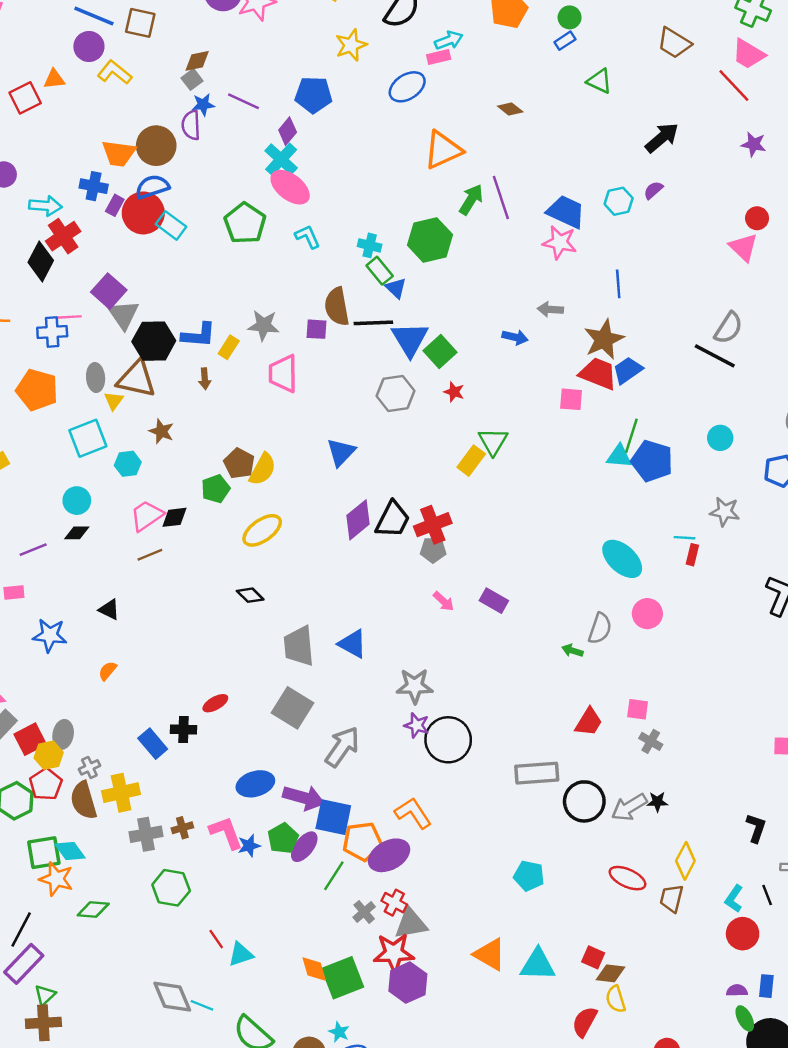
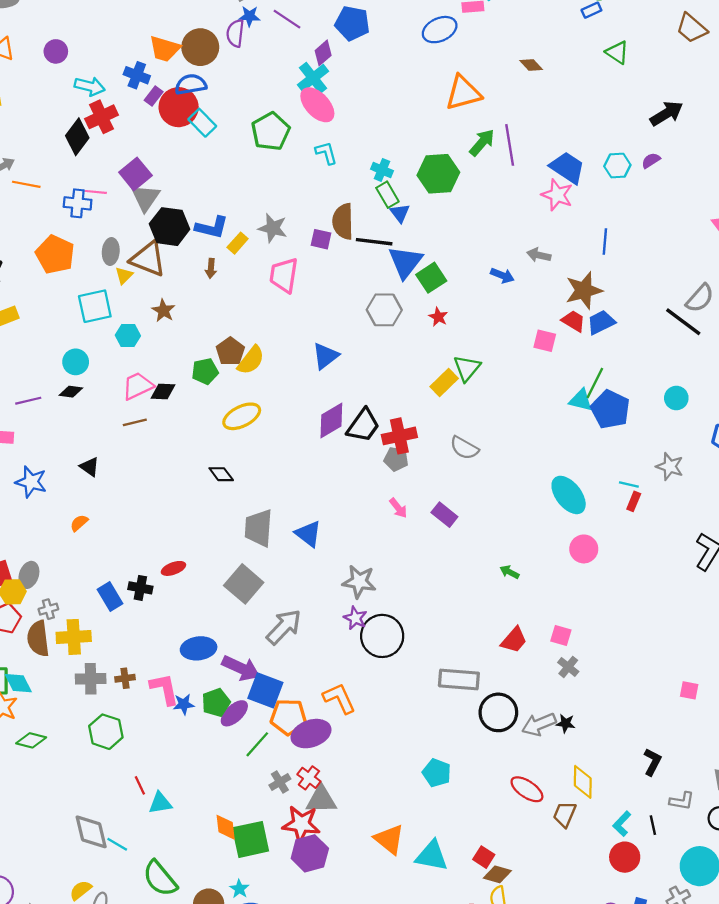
red trapezoid: (598, 374) -> (573, 321), size x0.7
gray semicircle: (600, 628) -> (464, 448), moved, turned 92
yellow diamond: (685, 861) -> (583, 782), turned -36

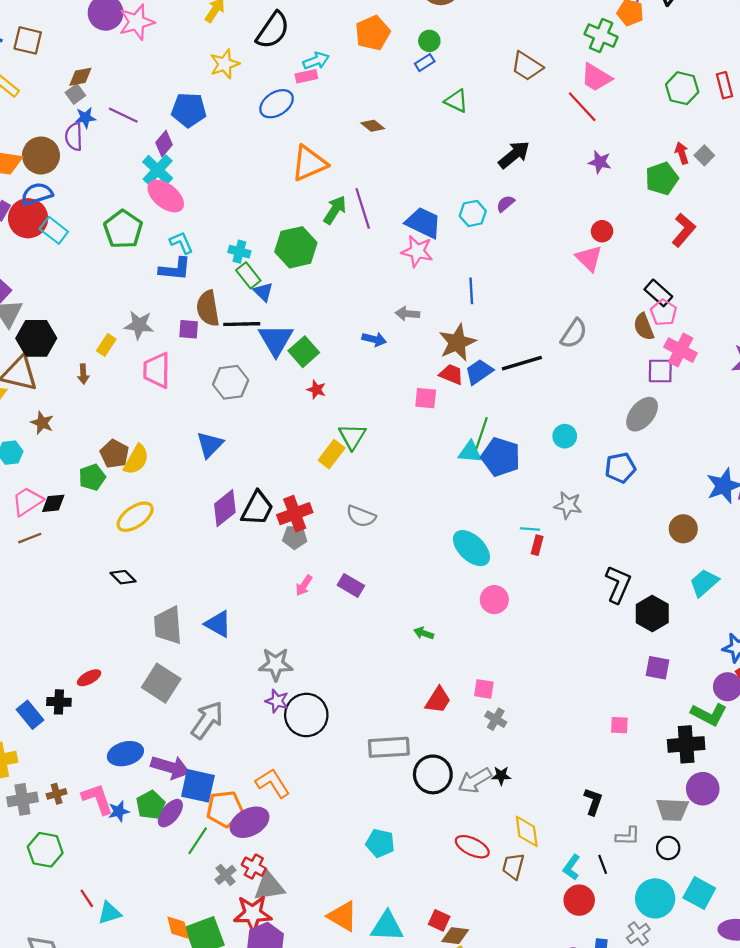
blue L-shape: (212, 227) -> (175, 269), moved
gray hexagon: (384, 310) -> (231, 382), moved
black line: (683, 322) -> (522, 363), moved, turned -45
pink arrow: (398, 508) -> (304, 585), turned 80

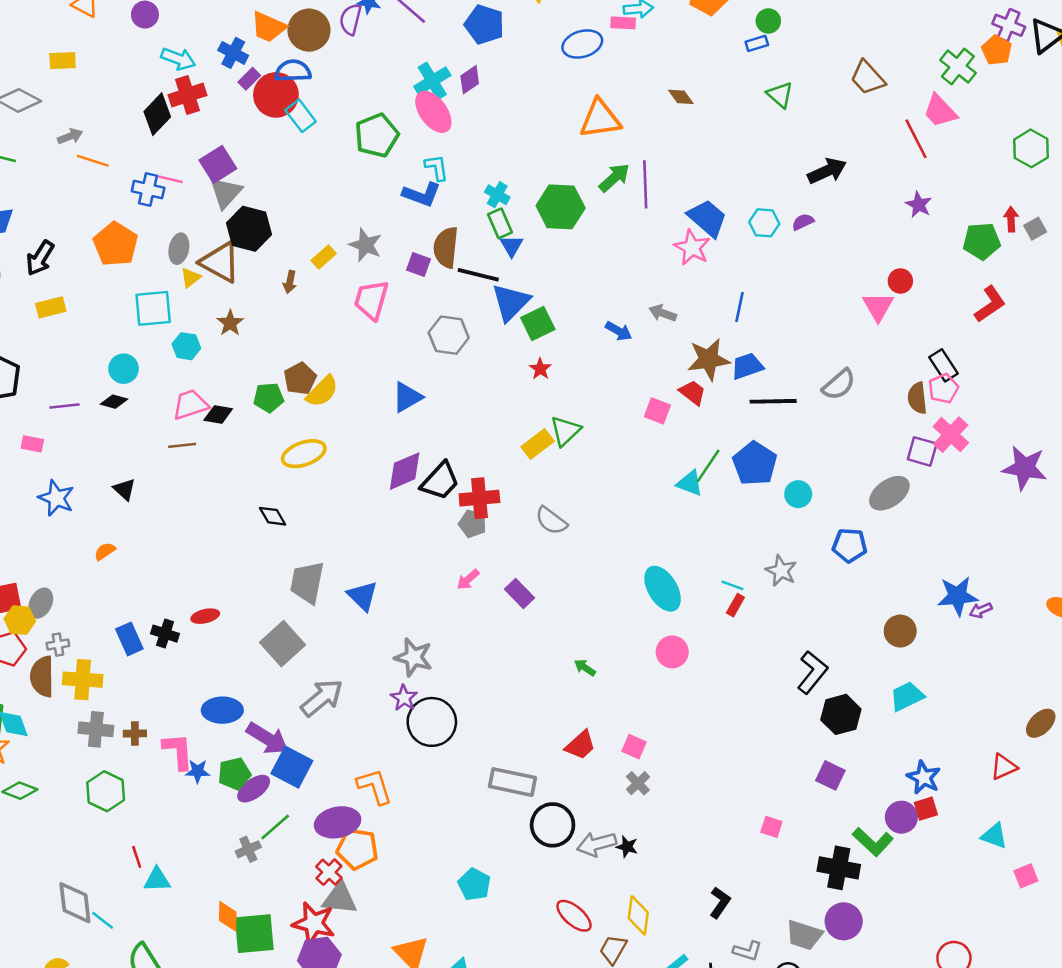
purple diamond: (164, 144) -> (470, 80), moved
blue trapezoid: (479, 372) -> (747, 366), moved
blue pentagon: (501, 457) -> (755, 464), moved
orange pentagon: (225, 809) -> (357, 849), moved
gray cross: (226, 875) -> (248, 849), moved

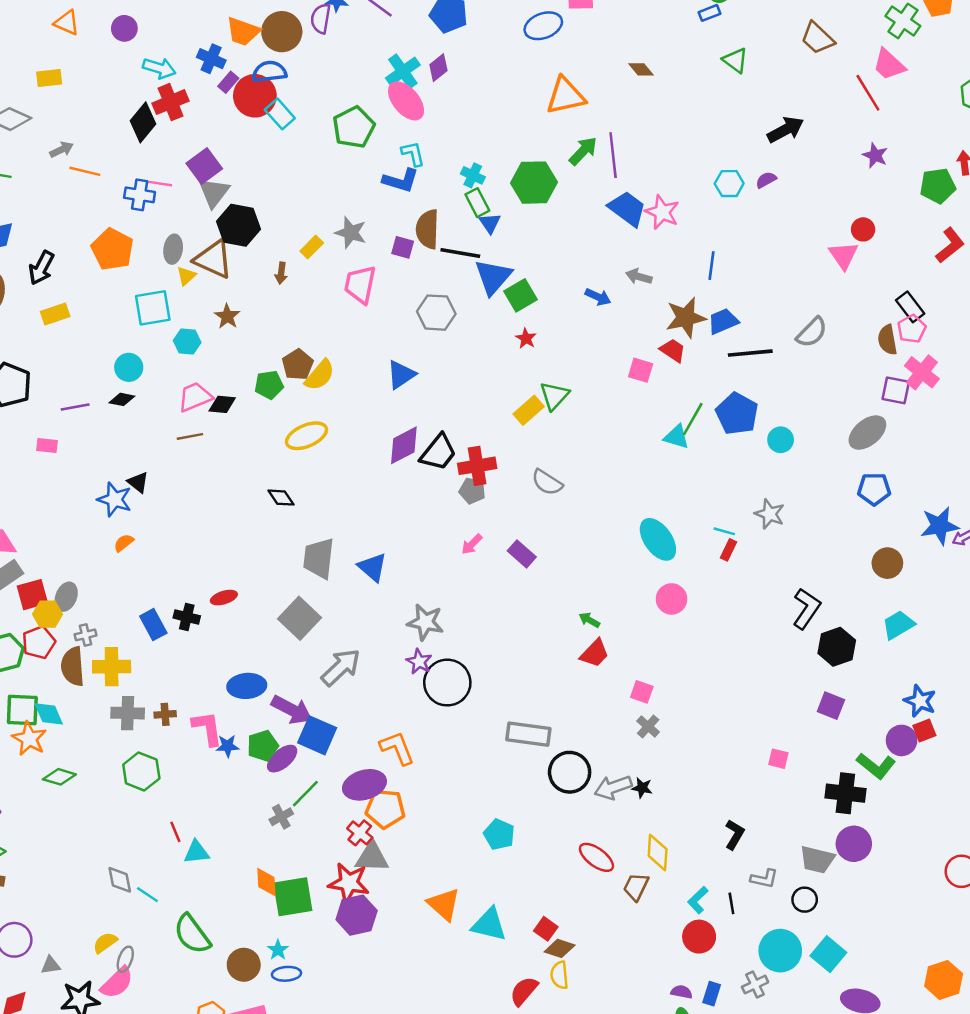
blue trapezoid: (707, 218) -> (627, 209), moved
blue star: (56, 498) -> (115, 499), moved
blue pentagon: (850, 545) -> (874, 489), moved
red trapezoid: (580, 745) -> (595, 653), moved
gray diamond: (75, 903) -> (120, 880), size x0.7

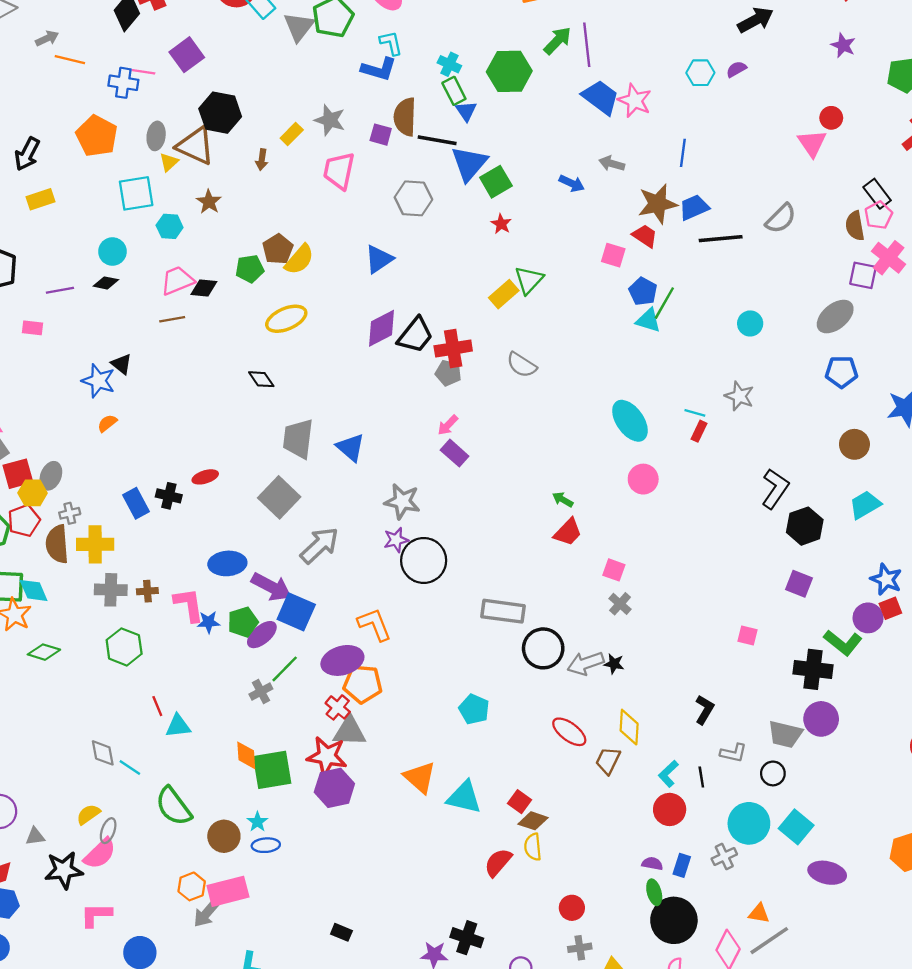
gray triangle: (214, 192) -> (299, 27), moved
blue pentagon: (737, 414) -> (643, 291), moved, size x0.7
purple rectangle: (522, 554) -> (455, 453), moved
purple star: (419, 662) -> (396, 540), turned 30

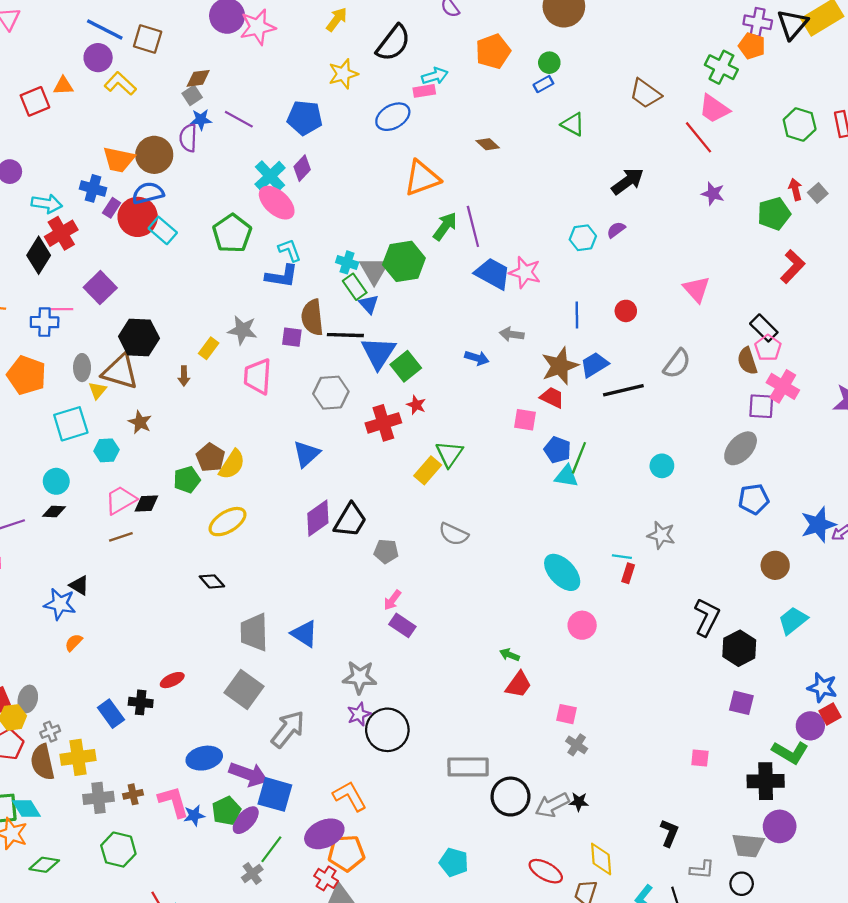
gray triangle: (299, 27) -> (374, 270), moved
red circle: (831, 118) -> (626, 311), moved
red cross: (453, 348) -> (383, 423), moved

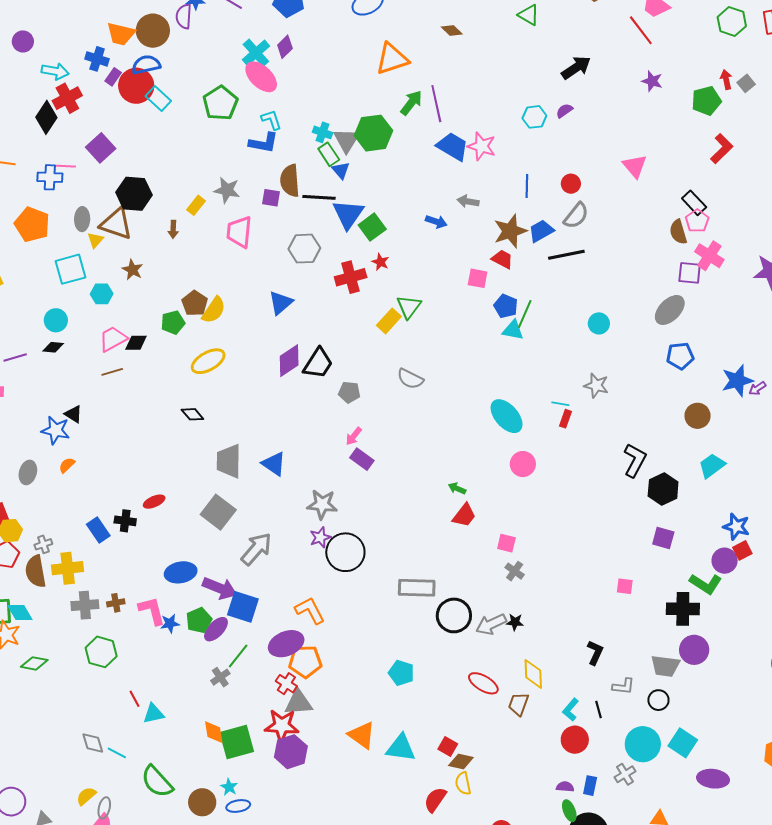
gray semicircle: (677, 364) -> (576, 216), moved
gray ellipse: (28, 699) -> (28, 472), moved

